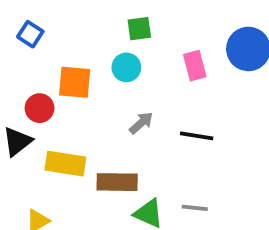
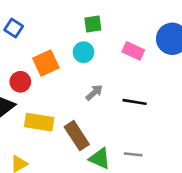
pink rectangle: (195, 66) -> (133, 51), turned -50
orange square: (75, 82) -> (46, 63), turned -30
brown rectangle: (117, 182) -> (77, 136), turned 56

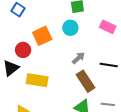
brown rectangle: (77, 136) -> (85, 81), moved

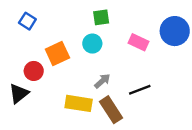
black line: (109, 65) -> (140, 90), turned -30
yellow rectangle: (37, 80) -> (79, 103), moved

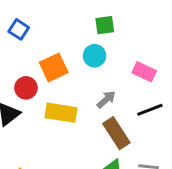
pink rectangle: (139, 42) -> (144, 72), moved
yellow rectangle: (79, 103) -> (61, 113), moved

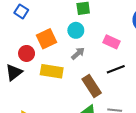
gray arrow: (106, 100) -> (78, 53), moved

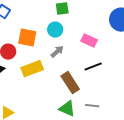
orange square: (46, 39) -> (27, 38), turned 36
yellow rectangle: (52, 71) -> (32, 69), turned -30

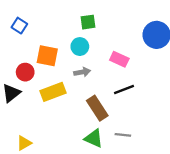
gray arrow: (57, 52) -> (82, 72), turned 32

